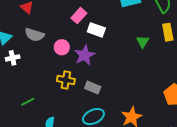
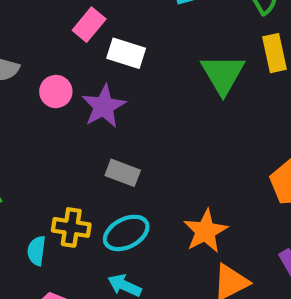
green triangle: (143, 42) -> (223, 74), size x1.6
yellow cross: (66, 80) -> (71, 227), moved

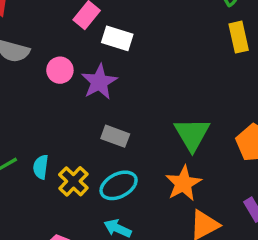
green triangle: (223, 74) -> (192, 134), moved
yellow cross: (71, 227) -> (73, 181), turned 36
cyan semicircle: (37, 251) -> (41, 167), moved

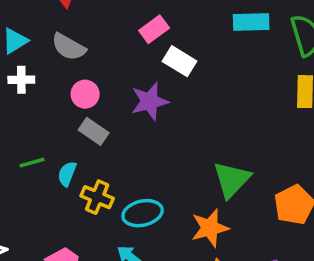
pink circle: (60, 70) -> (85, 94), moved
gray rectangle: (115, 136) -> (94, 131), moved
yellow cross: (73, 181) -> (97, 197), turned -36

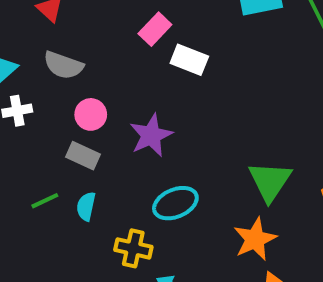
purple star: (150, 101) -> (151, 135), moved
gray rectangle: (94, 131) -> (83, 156), moved
yellow cross: (97, 197) -> (133, 248), moved
cyan ellipse: (143, 213) -> (175, 203), moved

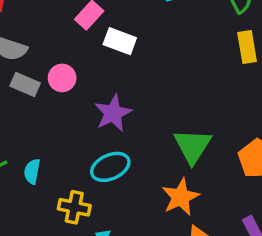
pink circle: (91, 114) -> (62, 78), moved
purple star: (151, 135) -> (113, 113), moved
gray rectangle: (83, 156) -> (25, 84), moved

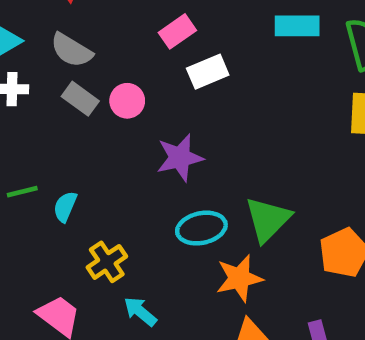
white rectangle: (120, 41) -> (208, 72), turned -56
cyan ellipse: (110, 167) -> (201, 228), moved
yellow cross: (74, 207) -> (107, 262), turned 32

